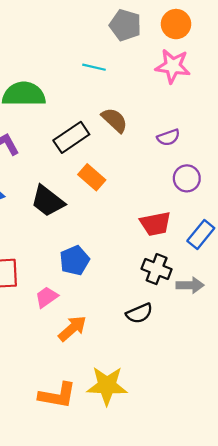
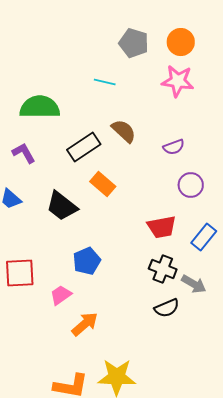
gray arrow: (190, 285) -> (194, 284), turned 30
black semicircle: (139, 313) -> (167, 308), moved

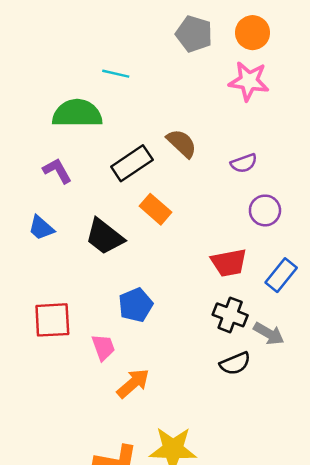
cyan line: (105, 82) -> (116, 74), moved
pink trapezoid: (61, 295) -> (103, 347), turned 105

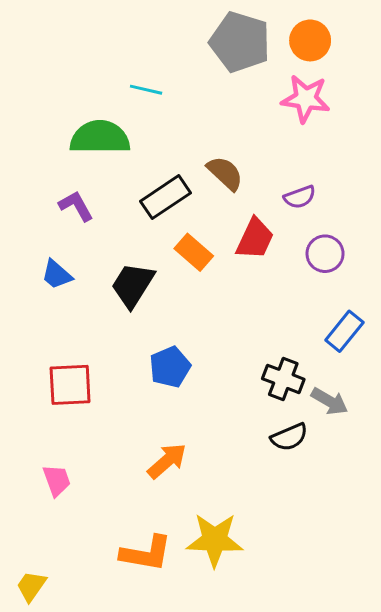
gray pentagon: (194, 34) -> (240, 42), size x1.4
black trapezoid: (105, 237) -> (133, 285), turned 84
red trapezoid: (229, 263) -> (255, 239), moved, turned -54
pink trapezoid: (103, 347) -> (57, 480), moved

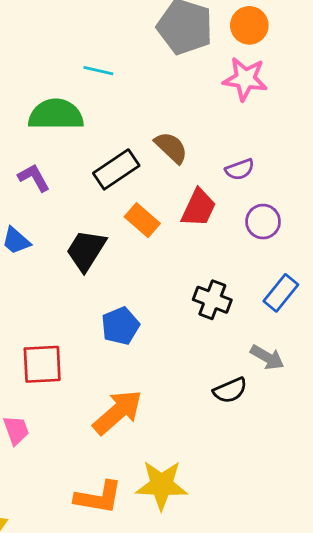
black cross: (283, 379) -> (212, 300), moved
red square: (70, 385) -> (42, 364), moved
orange arrow: (167, 461) -> (118, 412), size x1.4

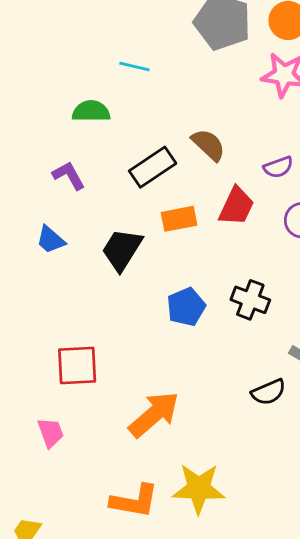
green semicircle: (56, 115) -> (91, 111), size x0.7
orange rectangle: (142, 220) -> (179, 219), turned -52
blue pentagon: (120, 326) -> (186, 307), moved

